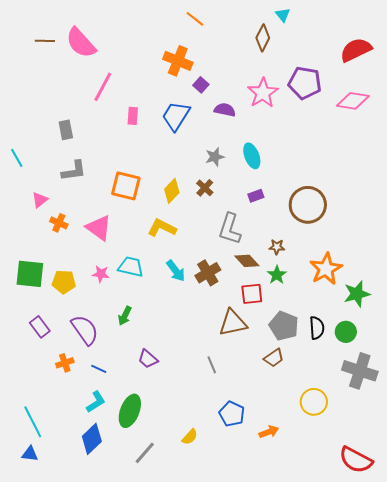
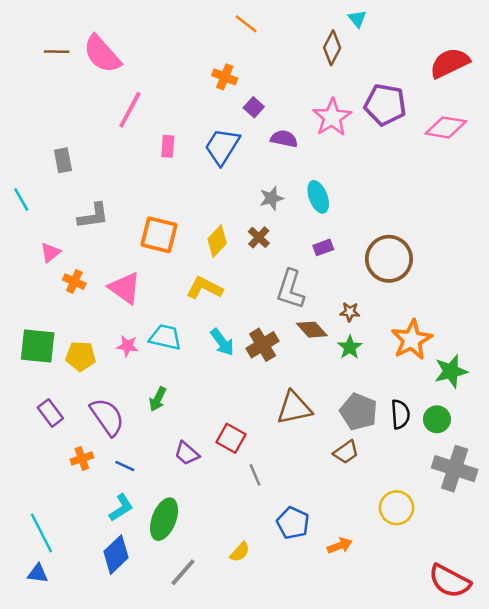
orange cross: (178, 61) -> (225, 77), size x0.7
gray rectangle: (66, 130) -> (63, 160), moved
red square: (252, 294) -> (231, 438), moved, turned 35
gray line: (212, 365) -> (255, 475), moved

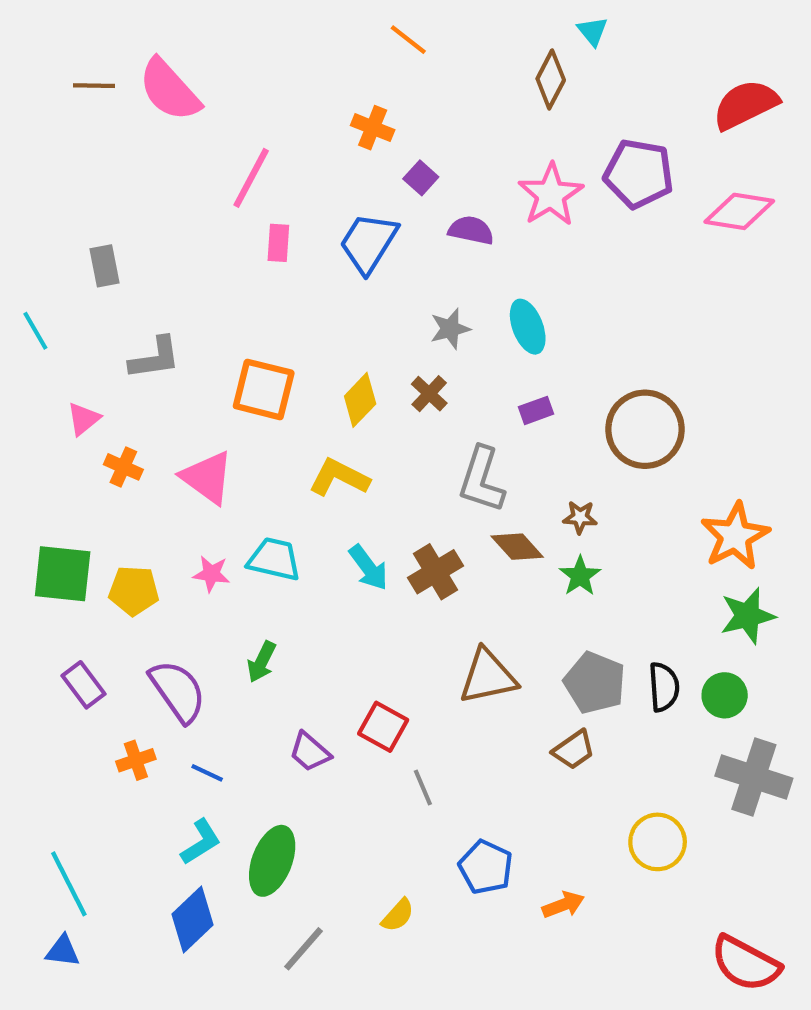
pink line: (130, 110) -> (251, 178), moved
orange star: (412, 340) -> (735, 536), moved

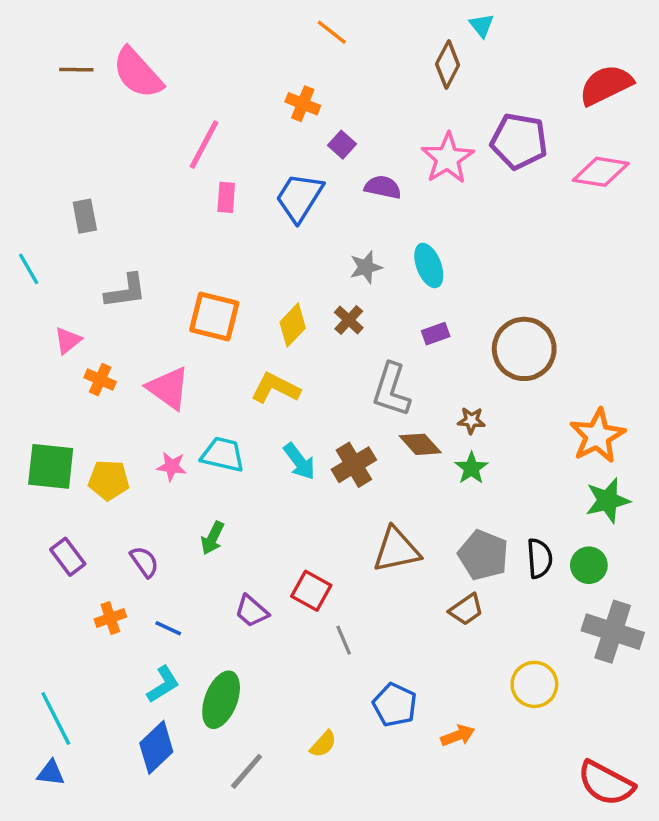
purple semicircle: (178, 691) -> (144, 562), size x0.6

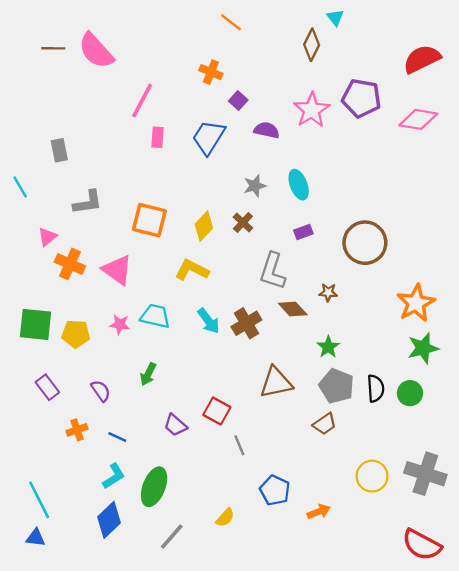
orange cross: (100, 380) -> (70, 264), size x1.4
green star: (471, 468) -> (328, 347), moved
gray cross: (613, 632) -> (425, 474), moved

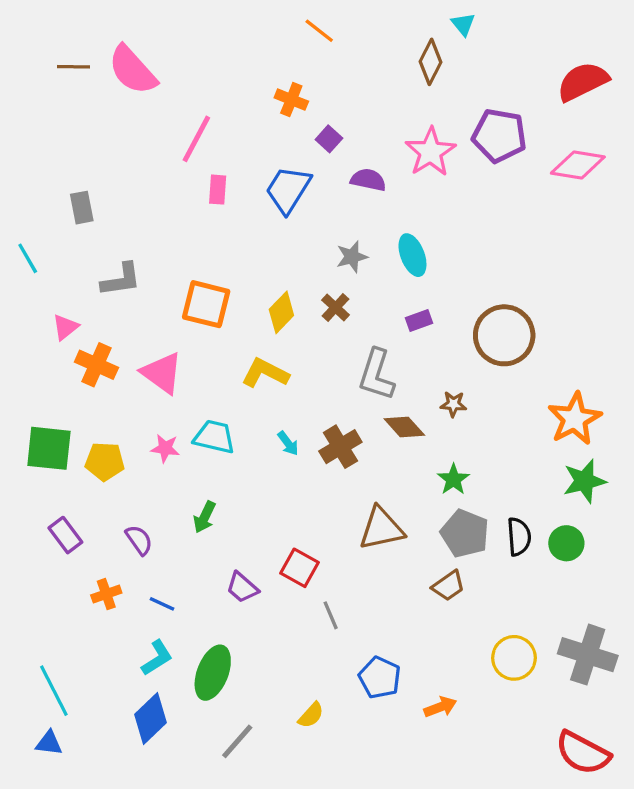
cyan arrow: (209, 321) -> (288, 443), size x0.7

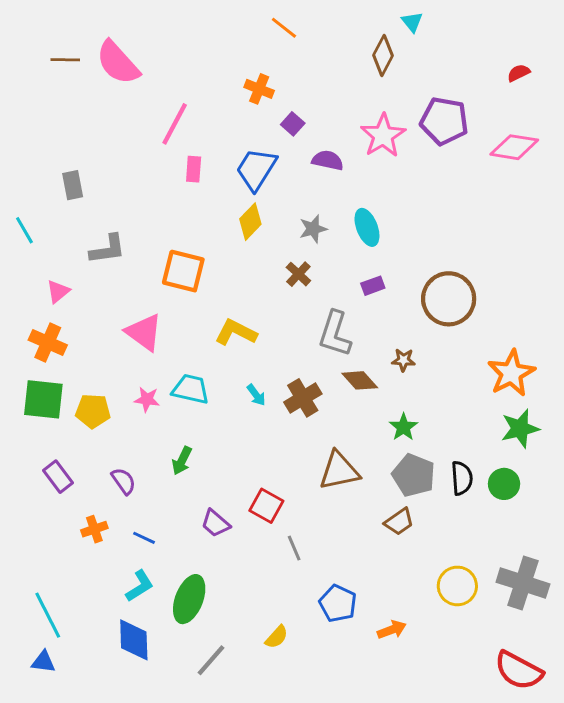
red semicircle: (583, 82) -> (519, 73), size x0.5
yellow diamond: (281, 312) -> (250, 222), moved
orange cross: (96, 365) -> (48, 343), moved
blue diamond: (150, 718) -> (134, 640), turned -48

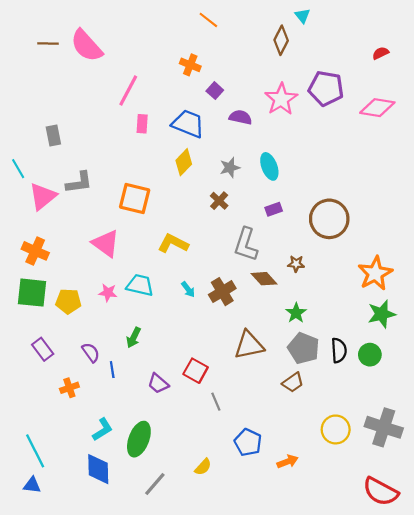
blue trapezoid: (256, 169) -> (188, 124), turned 80
pink triangle: (58, 292) -> (43, 196), moved, size x1.6
blue line: (144, 538) -> (112, 370), moved, turned 56

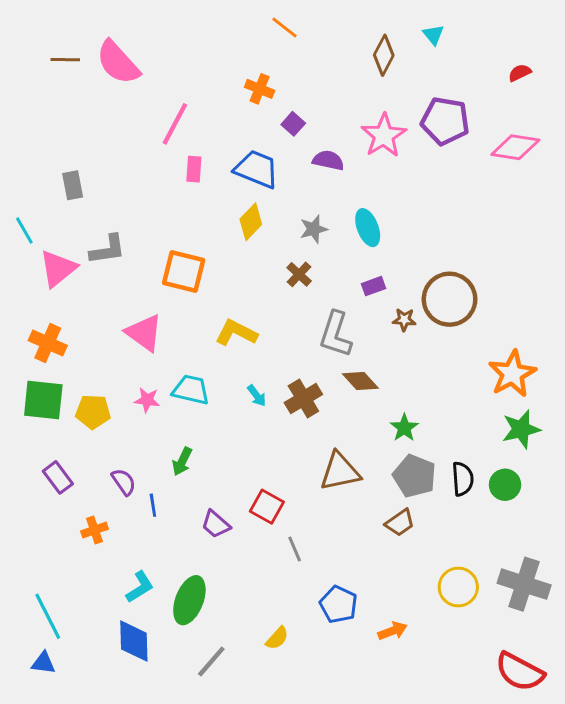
cyan triangle: (302, 16) -> (433, 35), moved
brown star: (296, 264) -> (404, 320), moved

